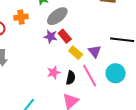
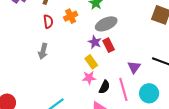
orange cross: (21, 17) -> (71, 16), turned -32
yellow rectangle: (76, 53) -> (91, 62), moved

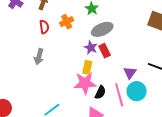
yellow rectangle: (91, 62) -> (87, 67), turned 48
pink star: (89, 78) -> (85, 83), size x1.6
cyan circle: (149, 93) -> (137, 91), moved

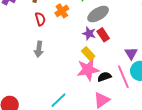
yellow rectangle: (87, 67) -> (88, 54), turned -48
black semicircle: (100, 92) -> (104, 77), turned -128

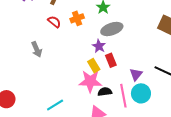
red semicircle: (40, 19) -> (54, 22), turned -48
red rectangle: (103, 35) -> (111, 60), moved
gray arrow: (39, 49) -> (37, 49), moved, turned -42

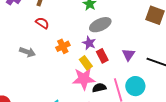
orange cross: (77, 18) -> (63, 46), moved
gray arrow: (37, 49) -> (27, 52), turned -42
purple triangle: (136, 74) -> (128, 55), moved

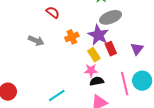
purple star: (89, 43) -> (98, 35), size x1.5
pink star: (84, 79) -> (91, 70), size x0.6
black semicircle: (99, 88) -> (97, 81), moved

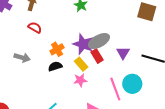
gray ellipse: (111, 17) -> (99, 41), moved
black semicircle: (97, 81) -> (55, 66), moved

